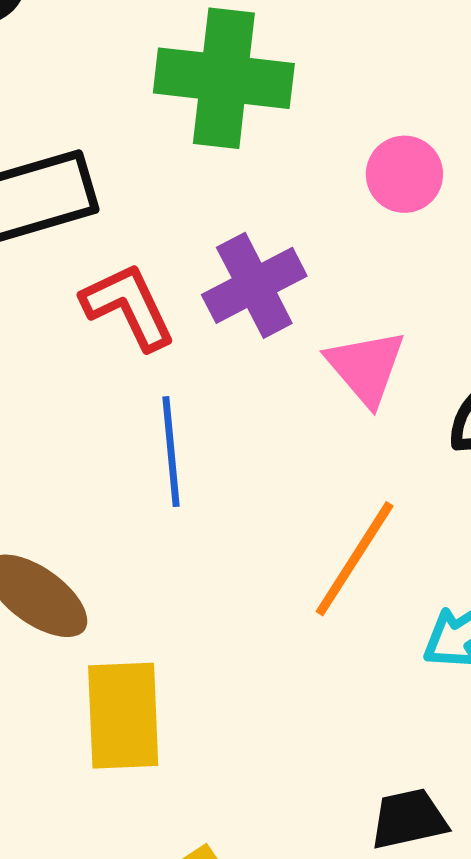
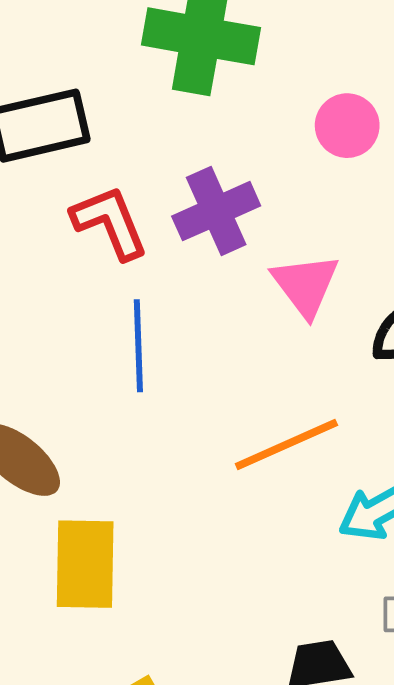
orange line: (355, 559) -> (286, 445), turned 30

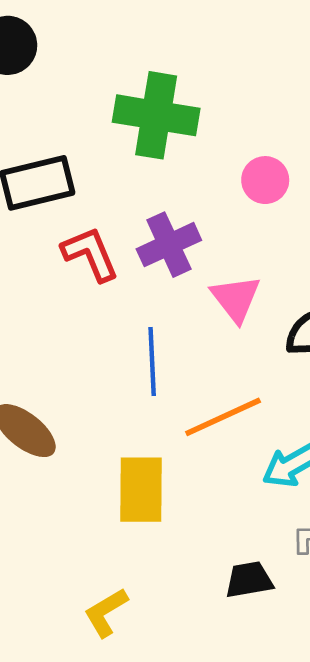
blue line: (138, 346) -> (152, 361), moved
yellow rectangle: (85, 564) -> (141, 490), moved

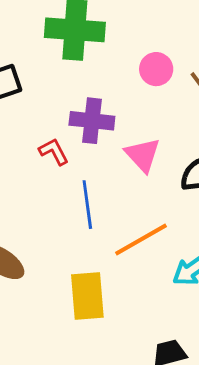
purple cross: (169, 245) -> (92, 121), turned 36
red L-shape: (90, 254) -> (54, 152), moved, size x0.7

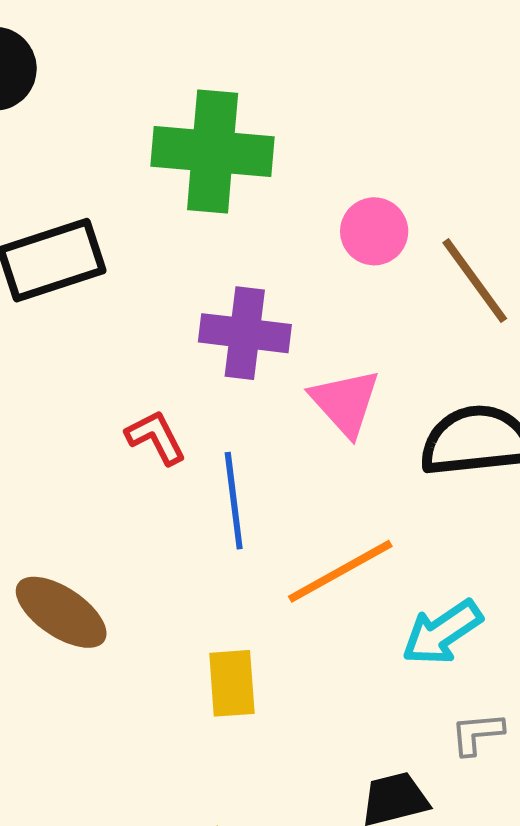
red L-shape: (54, 152) -> (156, 437), moved
yellow rectangle: (87, 296) -> (232, 683), size x0.7

